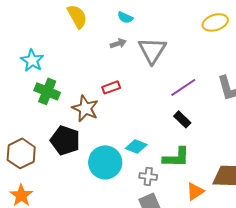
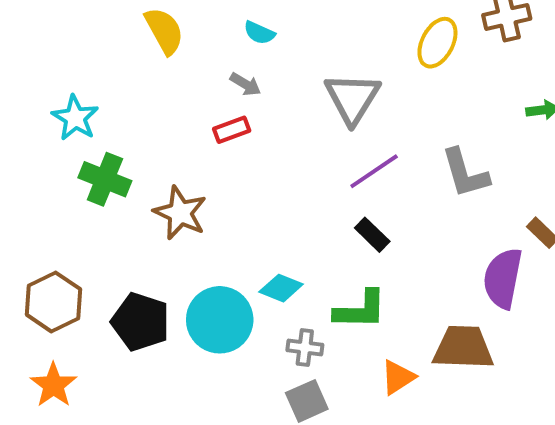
yellow ellipse: (215, 22) -> (437, 43), turned -45
gray arrow: (118, 43) -> (245, 84), turned 49
gray triangle: (152, 50) -> (352, 98), moved
red rectangle: (111, 87) -> (232, 130), moved
black pentagon: (65, 140) -> (141, 322), moved

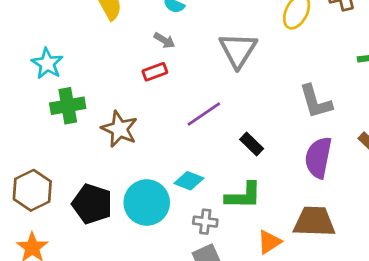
purple line: (374, 171) -> (204, 114), moved
green cross: (105, 179) -> (68, 106), turned -32
purple semicircle: (503, 278) -> (318, 158), moved

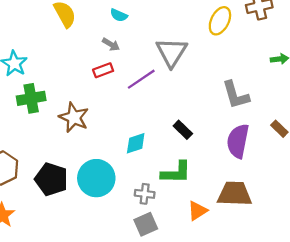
purple line: (204, 114) -> (141, 79), moved
cyan diamond: (189, 181) -> (136, 143), moved, turned -40

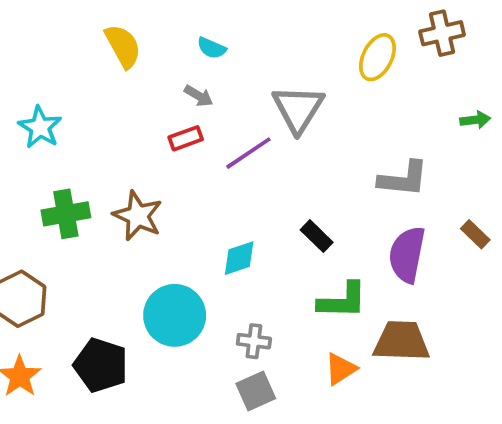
gray L-shape: (236, 95) -> (403, 179), turned -68
green cross: (31, 98) -> (66, 214), moved
green L-shape: (176, 172) -> (342, 301), moved
black pentagon: (51, 179) -> (101, 365), moved

